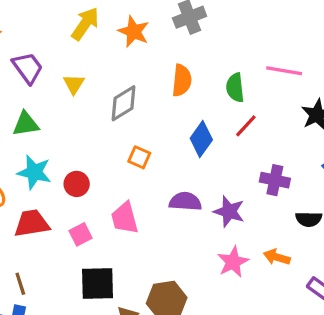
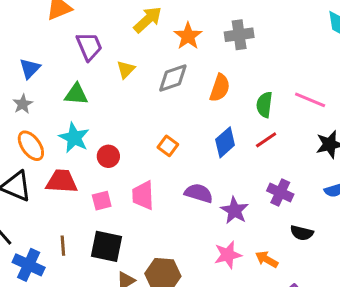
gray diamond: (124, 103) -> (173, 78), moved
brown line: (20, 284) -> (63, 246), moved

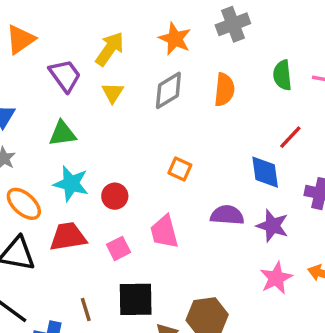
yellow arrow: (148, 20) -> (110, 49), moved
green semicircle: (264, 105) -> (282, 75), moved
blue diamond: (225, 142) -> (265, 172), moved, turned -44

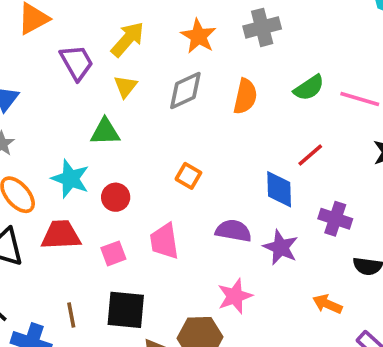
green semicircle: (282, 75) -> (309, 88), turned -124
green triangle: (62, 134) -> (105, 132), moved
pink star: (276, 278) -> (235, 296), moved

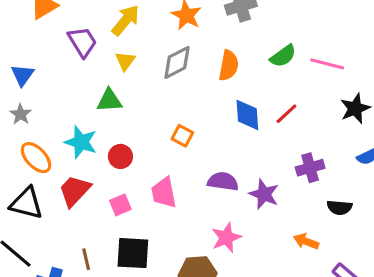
blue diamond: (279, 189) -> (247, 115), moved
purple cross: (335, 219) -> (310, 168), turned -32
red trapezoid: (61, 235) -> (75, 191), turned -42

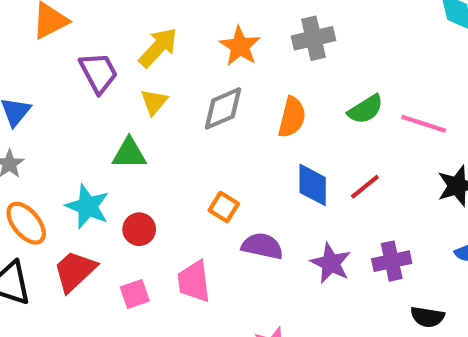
purple semicircle: (223, 181) -> (262, 246), moved
purple star: (264, 194) -> (331, 263), moved

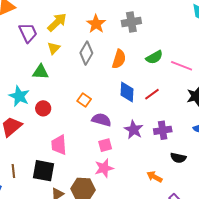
gray diamond: (223, 108) -> (86, 53), turned -40
pink trapezoid: (194, 281) -> (59, 145), moved
pink square: (135, 294) -> (105, 145), moved

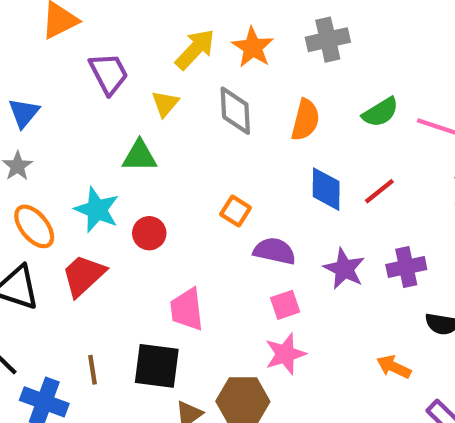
yellow arrow: (57, 22) -> (195, 49), moved
gray diamond: (86, 53) -> (235, 111), turned -30

